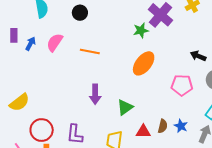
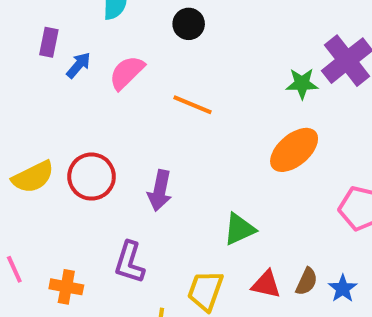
purple arrow: (95, 94) -> (160, 191), moved
red circle: (42, 130) -> (92, 177), moved

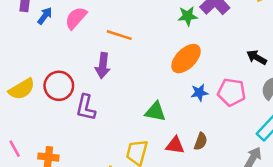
purple arrow: (160, 191) -> (103, 65), moved
green triangle: (239, 229) -> (155, 112), turned 40
purple L-shape: (130, 262) -> (86, 108), moved
blue star: (343, 288) -> (199, 93), moved, turned 30

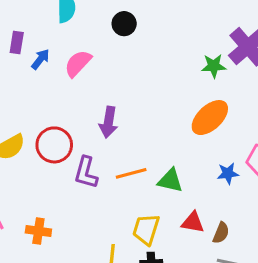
orange line: (119, 35) -> (131, 173), moved, turned -35
blue star: (199, 93) -> (228, 173), moved
brown semicircle: (201, 141) -> (221, 233), moved

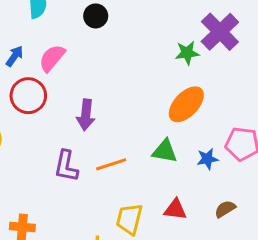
red circle: (54, 145) -> (28, 96), moved
green triangle: (170, 181) -> (165, 151), moved
brown semicircle: (221, 233) -> (225, 209), moved, turned -140

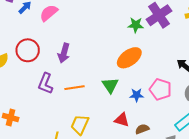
red circle: (28, 96) -> (28, 50), moved
green triangle: (165, 151) -> (110, 85), turned 36
red triangle: (175, 209) -> (122, 120), moved

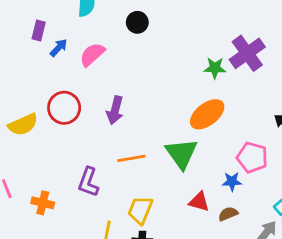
purple L-shape: (45, 84) -> (88, 182), moved
green triangle: (110, 85) -> (181, 154), size x1.4
blue star: (137, 95) -> (232, 181), moved

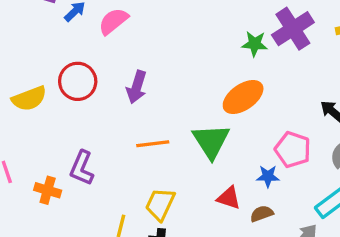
purple L-shape: (88, 182) -> (82, 168), moved

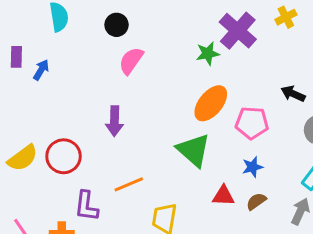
pink semicircle: (113, 21) -> (131, 61), moved
red circle: (78, 81) -> (64, 156), moved
orange line: (153, 144) -> (129, 184), moved
pink pentagon: (293, 150) -> (252, 123), moved

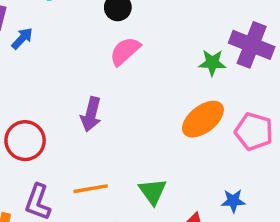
purple cross: (238, 31) -> (252, 45), turned -33
pink pentagon: (252, 123) -> (254, 131), moved
green triangle: (194, 150) -> (153, 191), moved, size x0.7

